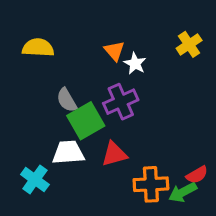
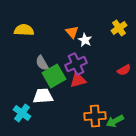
red triangle: (114, 154) -> (78, 80), moved
red semicircle: (197, 175) -> (124, 70), moved

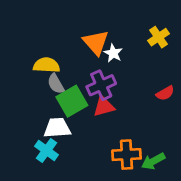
yellow semicircle: (24, 30) -> (46, 65), moved
orange triangle: (72, 32) -> (96, 42), size x1.5
cyan cross: (22, 113) -> (46, 151), moved

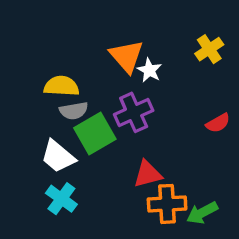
gray semicircle: (56, 84) -> (74, 111), turned -70
red triangle: (104, 107) -> (148, 174), moved
white trapezoid: (57, 128) -> (58, 156), moved, turned -136

